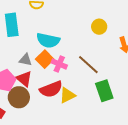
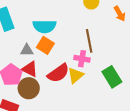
pink cross: (59, 64) -> (82, 59), moved
brown line: (88, 65) -> (89, 41), turned 50
green rectangle: (104, 91) -> (112, 77), moved

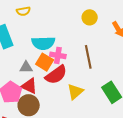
pink cross: (82, 59) -> (58, 55), moved
red semicircle: (58, 73) -> (56, 75), moved

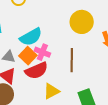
yellow circle: (90, 17) -> (82, 22), size x1.5
cyan semicircle: (43, 43) -> (31, 37), turned -40

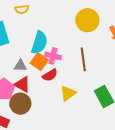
cyan semicircle: (31, 37) -> (39, 43), turned -35
red semicircle: (36, 71) -> (50, 75), size x0.7

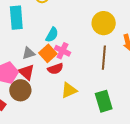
cyan semicircle: (39, 43) -> (52, 35), size x0.7
brown line: (83, 59) -> (104, 58), moved
gray triangle: (20, 66) -> (29, 53), turned -32

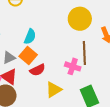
pink cross: (62, 51) -> (73, 66), moved

